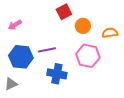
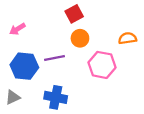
orange circle: (83, 26) -> (80, 38), moved
blue cross: (57, 74) -> (56, 97), moved

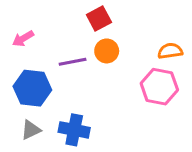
purple line: (54, 58) -> (73, 62), moved
pink hexagon: (102, 65) -> (159, 87), moved
gray triangle: (13, 97) -> (31, 130), moved

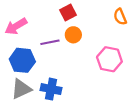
pink arrow: (23, 39) -> (16, 26), size x1.5
orange semicircle: (170, 51) -> (120, 17), moved, turned -105
gray triangle: (31, 130) -> (21, 89), size x1.5

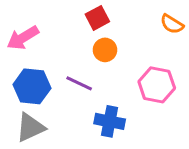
orange semicircle: (120, 17) -> (172, 24), turned -35
purple line: (50, 42) -> (79, 83), moved, turned 36
blue cross: (51, 89) -> (110, 121), moved

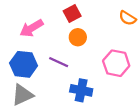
pink arrow: (23, 38) -> (31, 28), moved

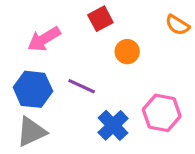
orange circle: (78, 37) -> (127, 52), moved
pink hexagon: (116, 63) -> (162, 113), moved
blue cross: (81, 90) -> (113, 125), turned 35

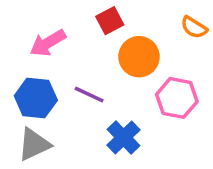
orange circle: (127, 52) -> (139, 57), size x1.5
pink hexagon: (162, 113) -> (177, 98), moved

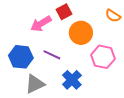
pink arrow: (48, 43) -> (41, 24), moved
gray triangle: (34, 144) -> (35, 84), moved

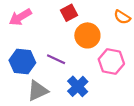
pink arrow: (41, 24) -> (20, 17), moved

